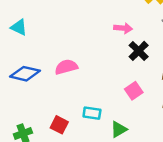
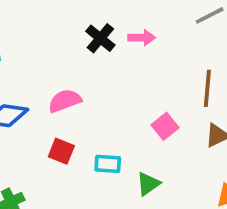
black cross: (139, 51) -> (100, 38), moved
red square: (59, 125) -> (61, 151), moved

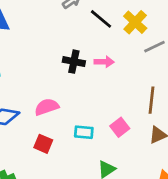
black cross: (100, 38) -> (74, 62), turned -30
cyan rectangle: (108, 164) -> (84, 132), moved

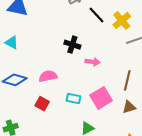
pink arrow: (104, 62) -> (93, 62), moved
pink square: (120, 127) -> (101, 98), size x1.5

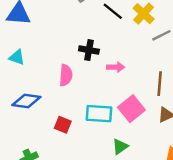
pink semicircle: (48, 76) -> (66, 75), moved, turned 114
cyan rectangle: (74, 98) -> (99, 114), size x1.5

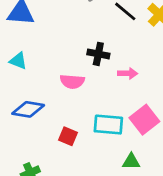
pink semicircle: (66, 75) -> (72, 81), turned 90
green triangle: (120, 147) -> (131, 162), turned 35

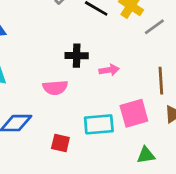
pink square: (144, 120) -> (134, 113), turned 32
green triangle: (131, 162) -> (146, 155), moved

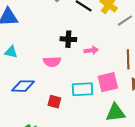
green triangle: (146, 155) -> (115, 113), size x1.5

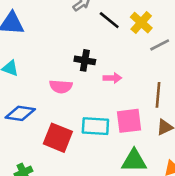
red square: (54, 102) -> (58, 138), size x1.6

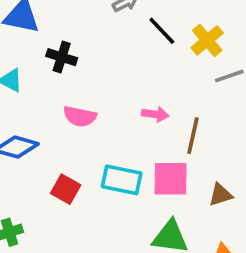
black cross: (85, 60) -> (62, 57), moved
brown line: (158, 95) -> (193, 136), moved
red square: (58, 138) -> (66, 189), size x0.7

